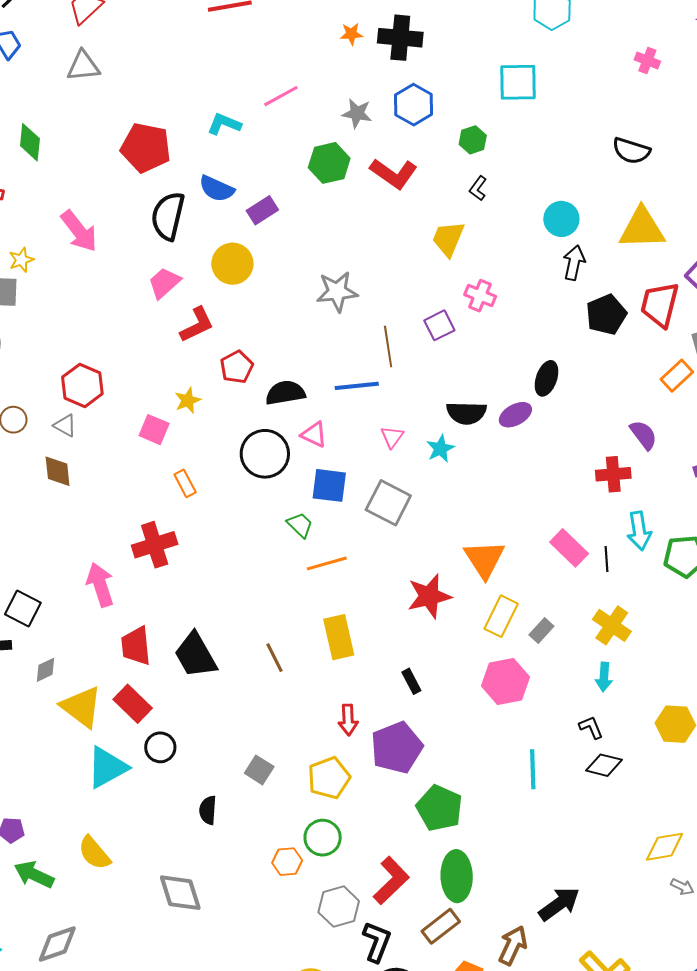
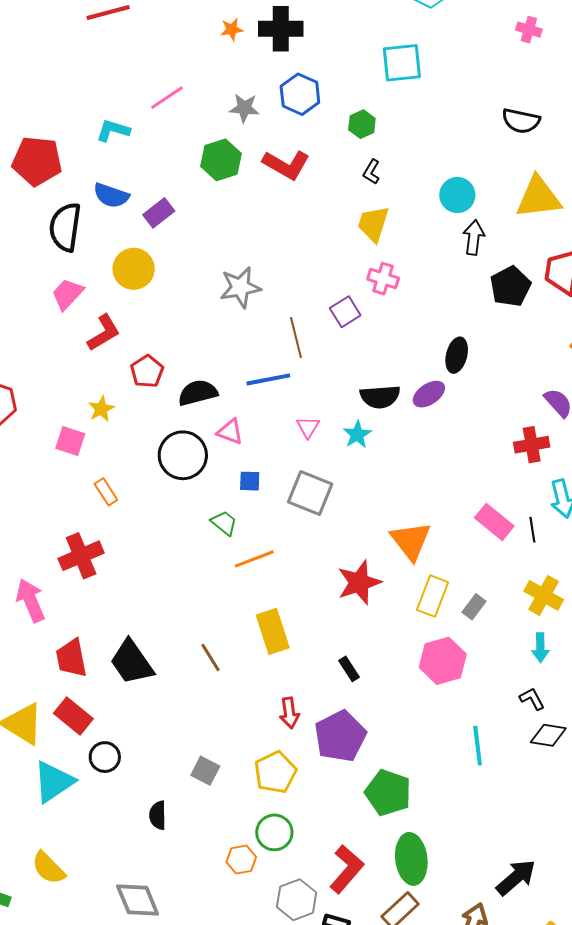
yellow trapezoid: (448, 239) -> (373, 224), moved
blue square: (329, 485) -> (250, 481), size x0.6

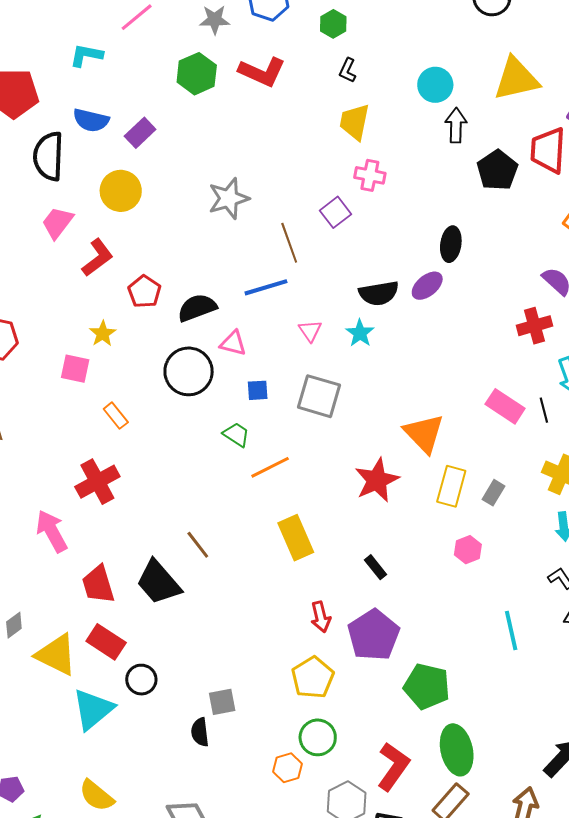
brown line: (211, 657) -> (198, 545), moved
pink hexagon: (443, 661) -> (468, 550), size x0.6
gray square: (205, 771) -> (222, 702), moved, turned -32

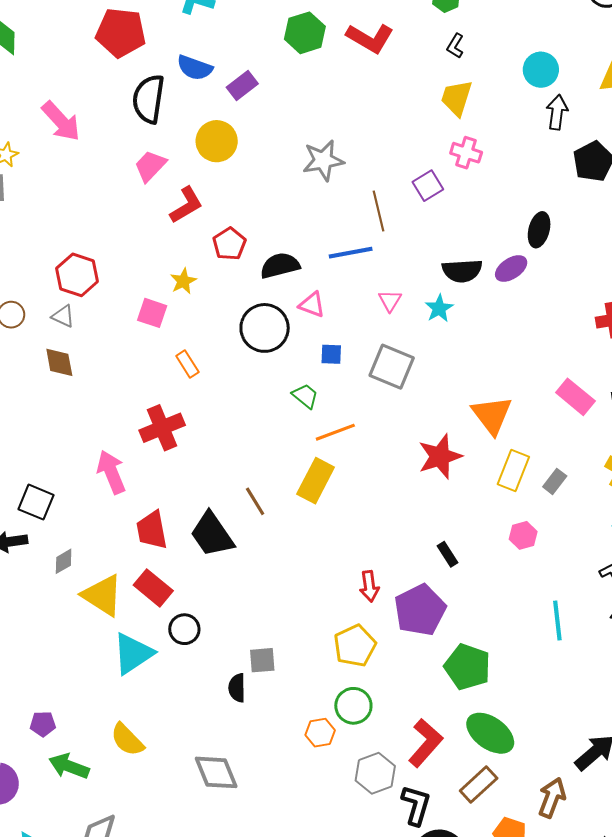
yellow rectangle: (296, 538) -> (316, 481), moved, turned 45
black rectangle: (375, 567) -> (448, 554), moved
green ellipse: (457, 750) -> (490, 733), turned -48

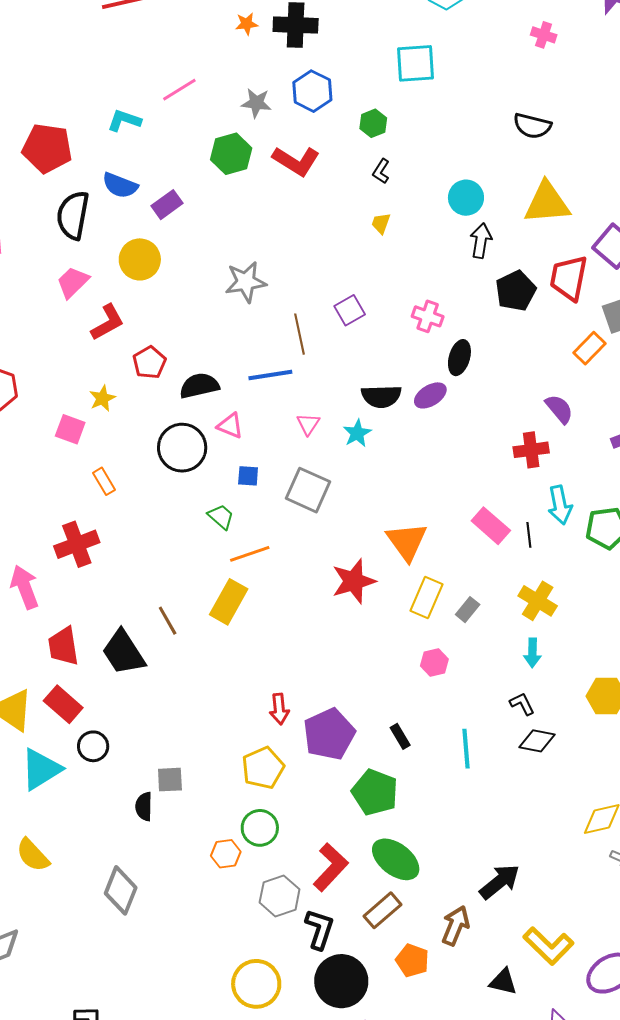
yellow trapezoid: (457, 98) -> (381, 223), size x0.6
pink cross: (466, 153) -> (428, 316), moved
black rectangle: (448, 554) -> (400, 736), moved
gray diamond: (216, 772) -> (121, 890), turned 42

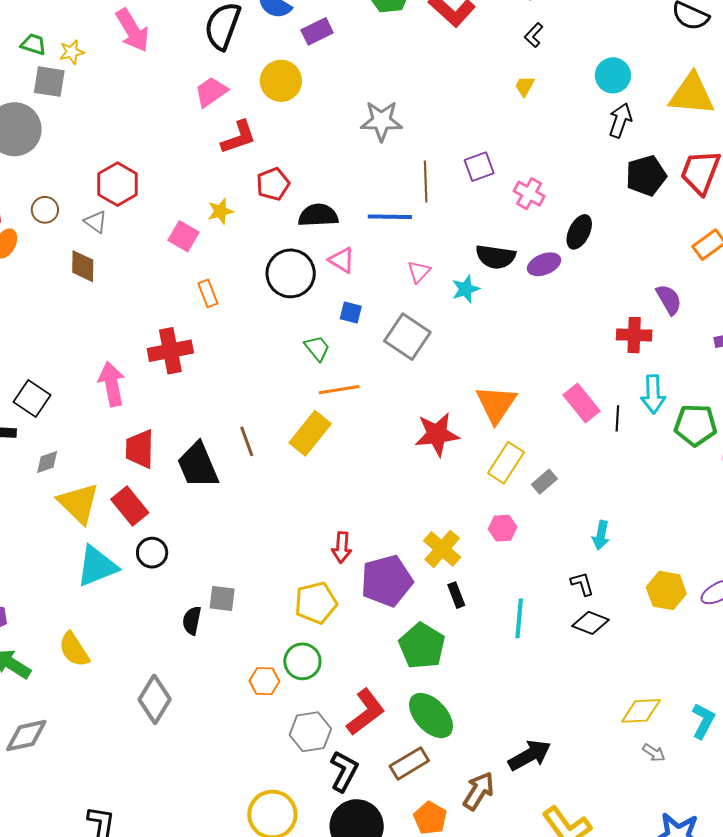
pink cross: (428, 316) -> (529, 194), moved
yellow cross: (538, 601) -> (442, 549), moved

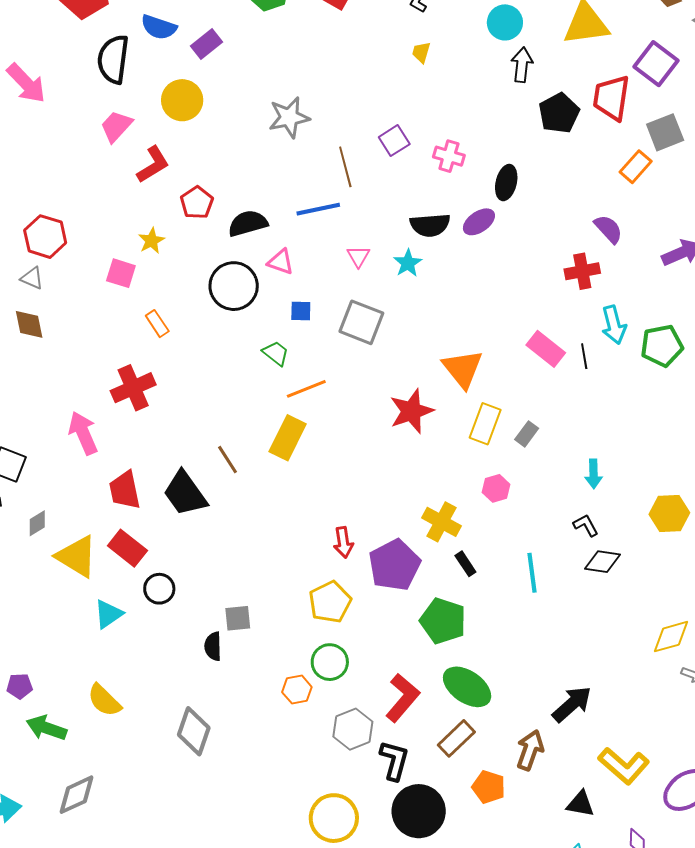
cyan triangle: (97, 566) -> (108, 614), size x0.7

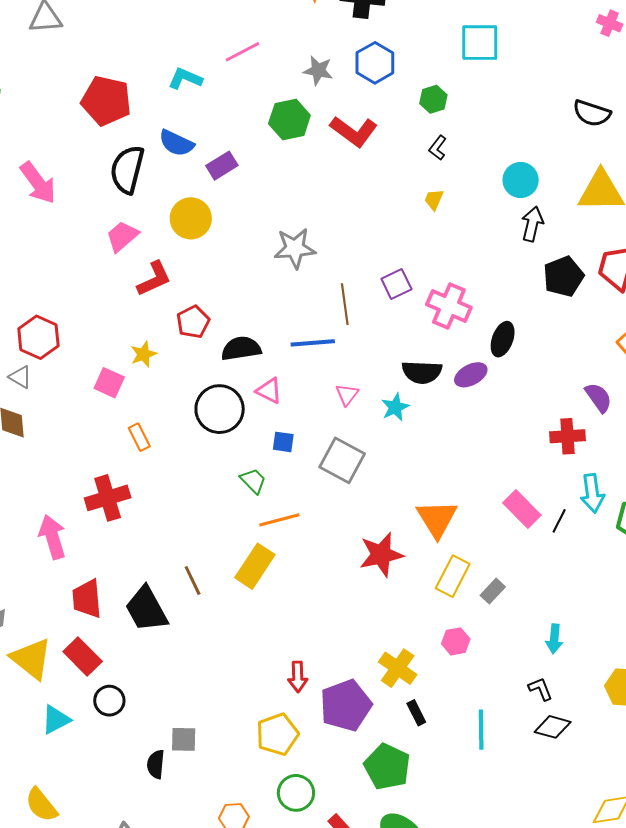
pink cross: (449, 156) -> (449, 306), size x1.4
black line: (584, 356) -> (559, 521), turned 30
green circle: (330, 662) -> (296, 793), moved

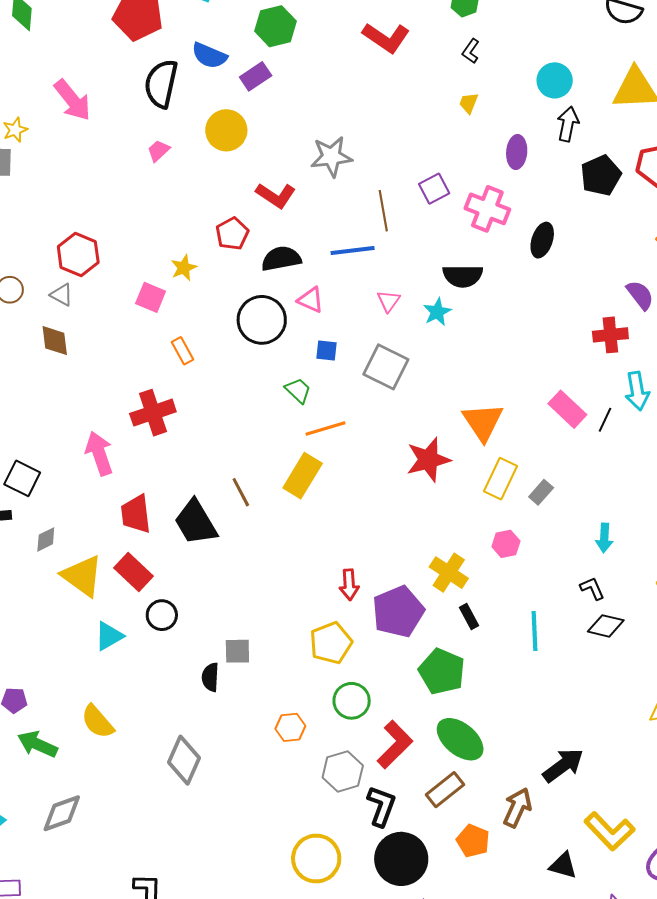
green hexagon: (289, 120) -> (276, 26), moved
pink trapezoid: (122, 236) -> (158, 151), size x0.7
red L-shape: (154, 279) -> (276, 195), moved, turned 60
purple ellipse: (471, 375) -> (517, 152), moved, turned -56

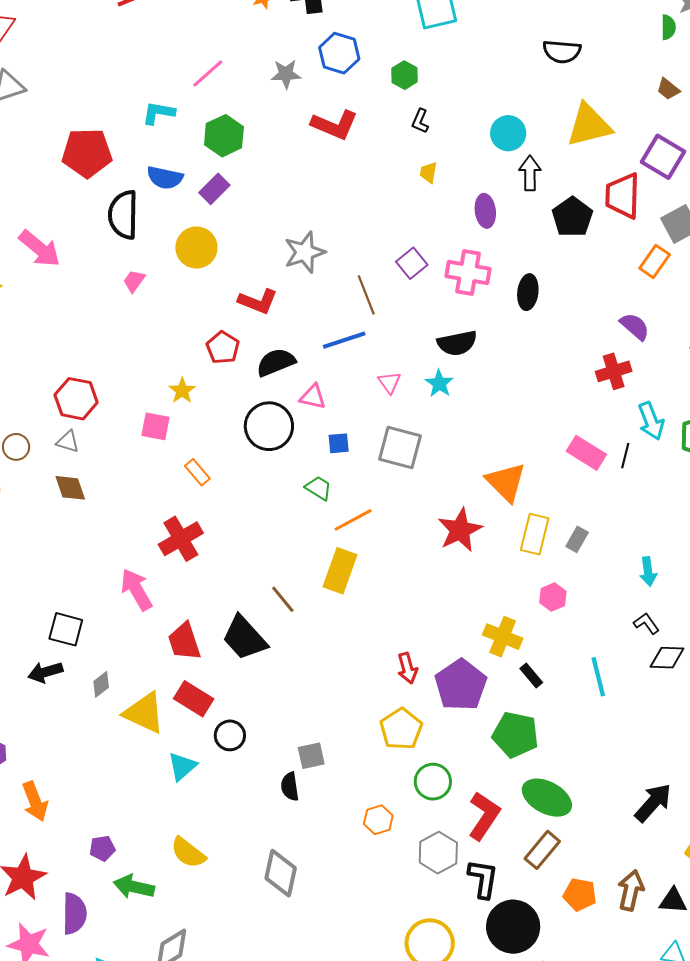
brown arrow: (517, 808) -> (631, 890), moved

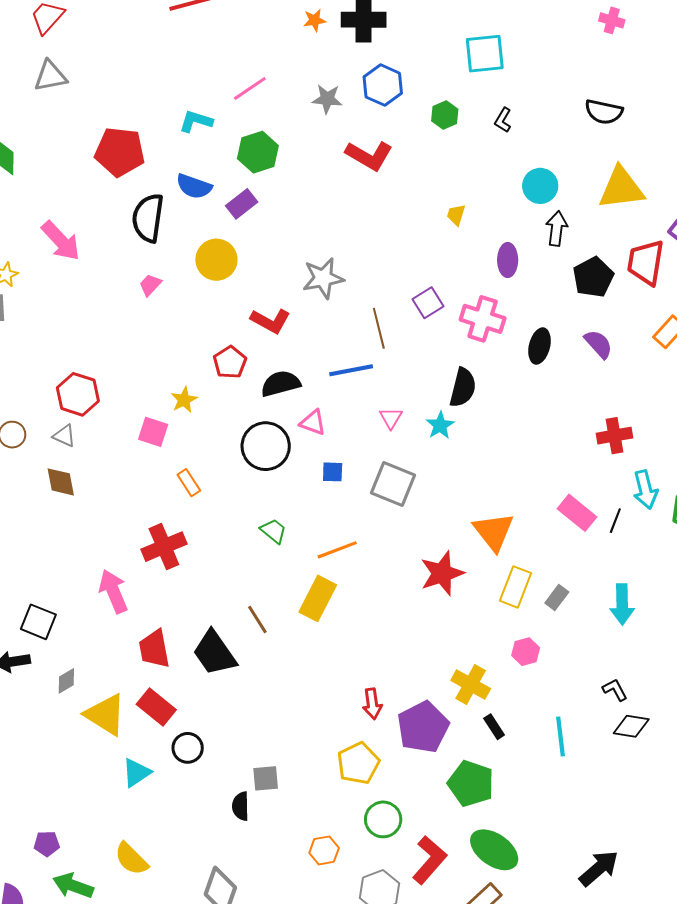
black L-shape: (420, 121) -> (503, 120), moved
purple semicircle: (635, 326) -> (598, 344), moved
black semicircle: (457, 343) -> (463, 388), turned -72
green trapezoid: (318, 488) -> (273, 531), moved
cyan arrow: (648, 571) -> (622, 604), moved, size x1.4

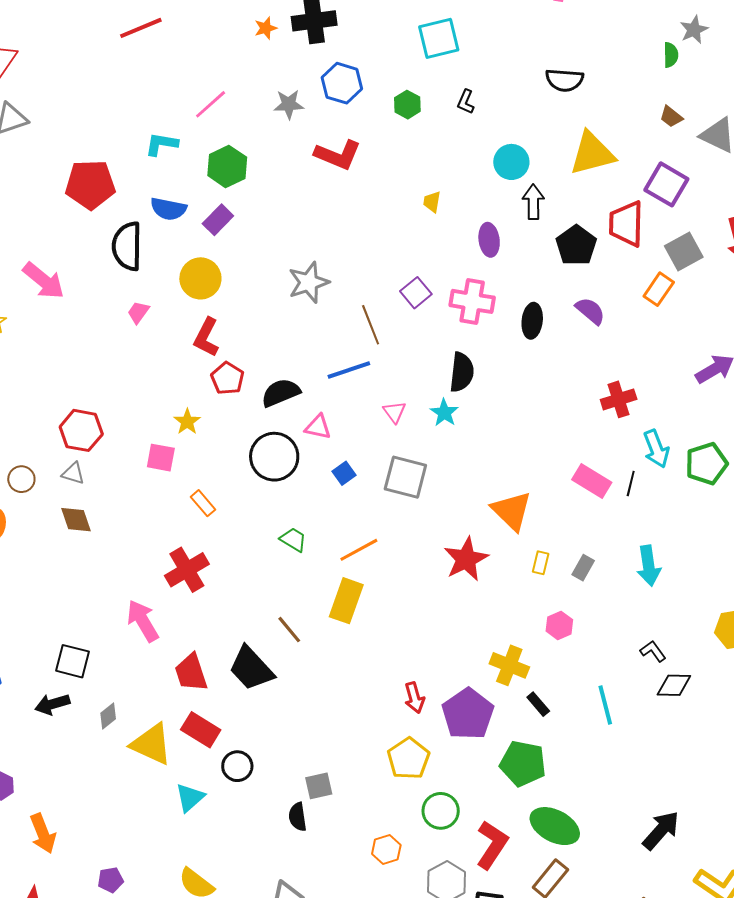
red L-shape: (271, 321) -> (206, 337), moved, turned 96
blue square: (333, 472) -> (344, 473), turned -30
yellow rectangle: (515, 587) -> (541, 563), size x0.6

